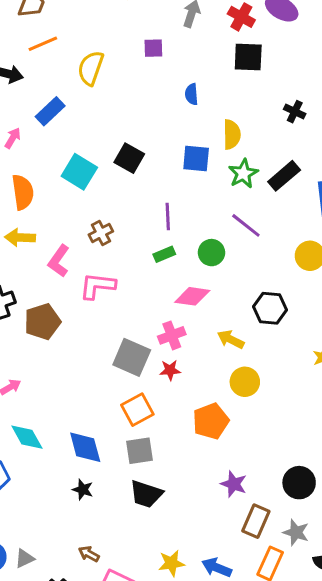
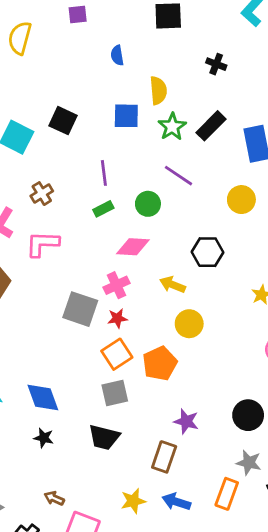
orange square: (137, 410) -> (117, 354), moved
gray square: (140, 451) -> (115, 393), moved
brown rectangle: (256, 521) -> (164, 457), moved

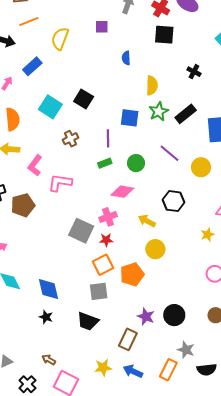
blue square: (126, 116) -> (130, 118), moved
purple line: (179, 176) -> (170, 153), moved
brown cross: (42, 194) -> (71, 139), moved
black circle: (248, 415) -> (174, 315), moved

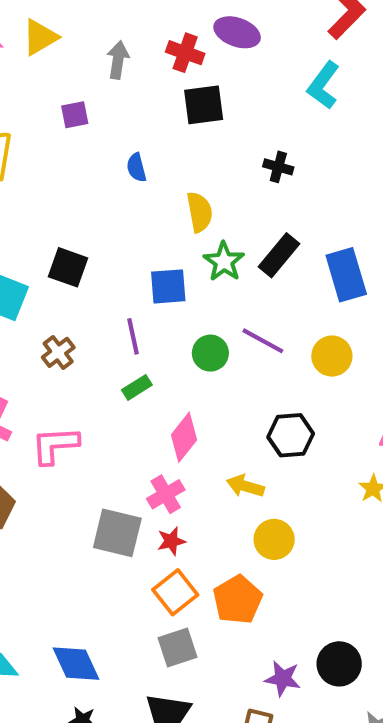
green circle: (136, 163) -> (210, 353), moved
pink diamond: (122, 192) -> (184, 437), turned -50

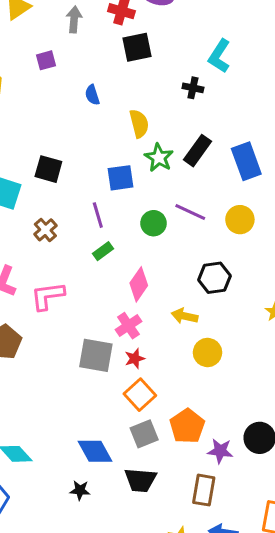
cyan L-shape: (323, 85) -> (219, 56), moved
orange pentagon: (238, 600) -> (187, 426), moved
blue diamond: (76, 664) -> (95, 451), moved

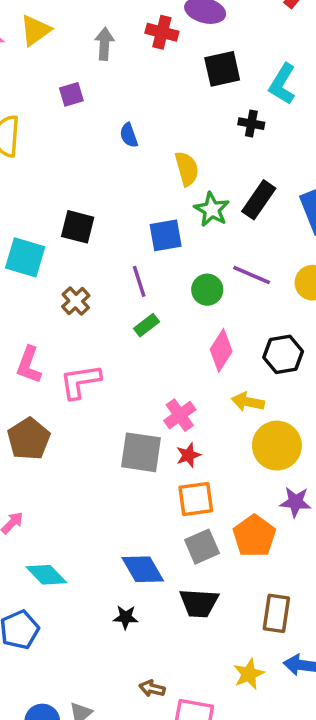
black square: (137, 47) -> (222, 69), moved
pink diamond: (139, 284) -> (221, 350), moved
yellow circle: (208, 352) -> (277, 446), size x1.4
orange square: (140, 395) -> (196, 499), turned 36
purple star: (220, 451) -> (295, 502), moved

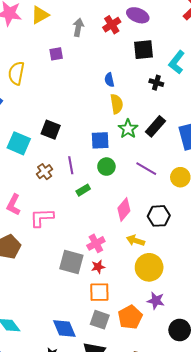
red cross: (162, 32) -> (112, 25), turned 36
blue semicircle: (129, 135) -> (109, 80), moved
purple line: (139, 281) -> (71, 165), moved
green circle: (207, 290) -> (106, 167), moved
gray square: (202, 547) -> (100, 320), turned 36

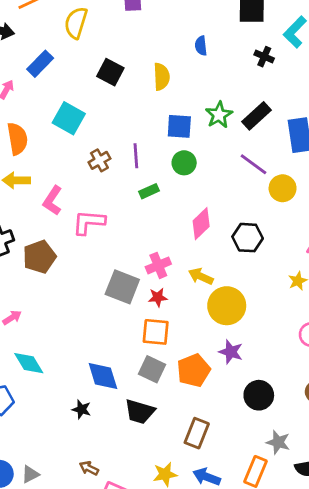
yellow semicircle: (117, 104) -> (162, 77), moved
black square: (51, 130) -> (110, 72), moved
purple line: (146, 169) -> (253, 164), moved
yellow arrow: (136, 240) -> (201, 276), moved

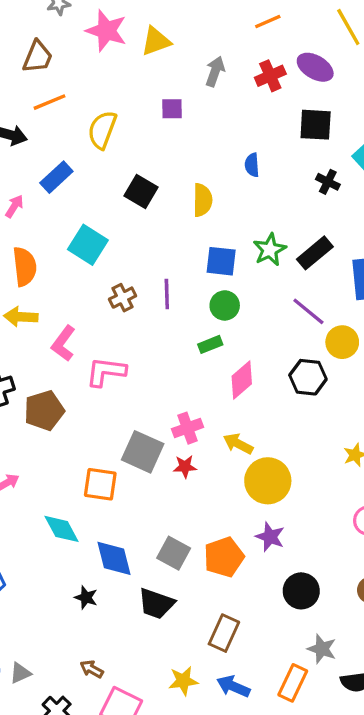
green rectangle: (149, 191) -> (210, 344), moved
black hexagon: (248, 238) -> (308, 377), moved
orange square: (156, 332) -> (100, 484), moved
cyan diamond: (29, 363) -> (62, 529), moved

